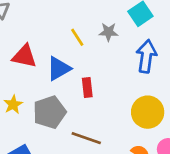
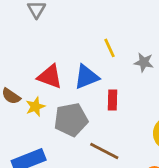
gray star: (109, 32) -> (144, 62), moved
red triangle: (24, 56) -> (50, 77), moved

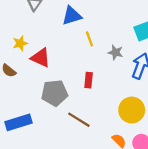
blue triangle: (87, 77) -> (72, 16), moved
yellow star: (35, 107) -> (20, 43), moved

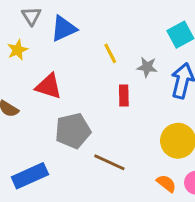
blue triangle: (72, 16) -> (64, 29), moved
yellow star: (20, 43) -> (17, 50), moved
red rectangle: (89, 80) -> (124, 96), moved

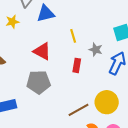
red triangle: (49, 86) -> (42, 51), moved
brown line: (109, 162) -> (79, 110), moved, turned -65

